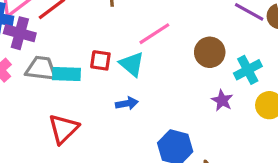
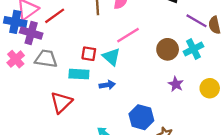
cyan cross: (248, 70) -> (193, 49), moved
cyan rectangle: (66, 74) -> (79, 74), moved

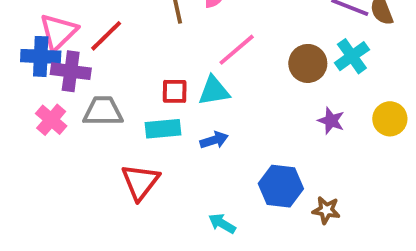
cyan triangle: (111, 57) -> (214, 91), turned -42

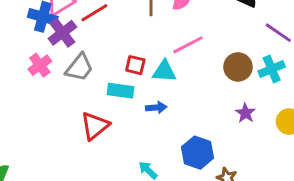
purple cross: (71, 71) -> (62, 33), turned 32
gray trapezoid: (103, 111) -> (79, 68), turned 116

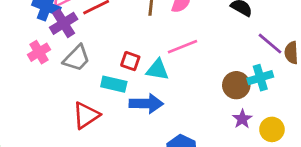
brown circle: (238, 67) -> (236, 85), moved
blue arrow: (156, 107) -> (146, 104), size x1.6
purple star: (245, 113) -> (242, 119), moved

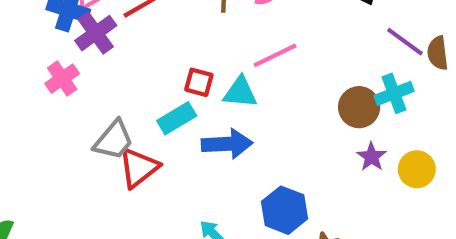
gray trapezoid: (77, 58) -> (114, 140), moved
cyan rectangle: (114, 84) -> (177, 118), turned -40

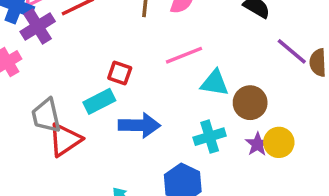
cyan triangle: (240, 92) -> (215, 83), moved
cyan cross: (394, 93) -> (210, 137), moved
gray trapezoid: (114, 140) -> (46, 116), turned 123
yellow circle: (417, 169) -> (279, 142), moved

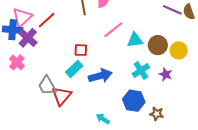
yellow circle: (279, 142) -> (179, 50), moved
purple star: (257, 144) -> (166, 74), moved

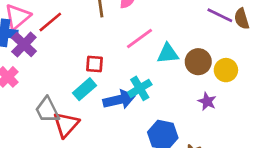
cyan cross: (141, 70) -> (140, 88), moved

